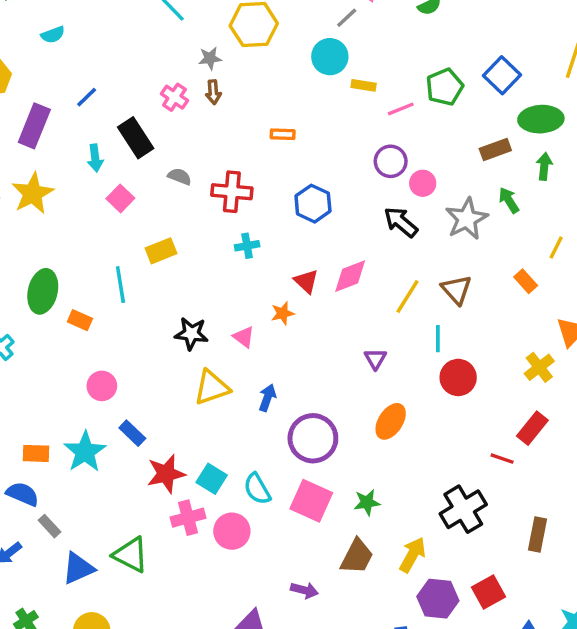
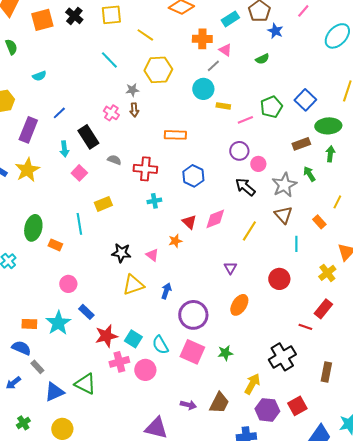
orange rectangle: (283, 134) -> (175, 135), size x1.5
brown triangle: (456, 290) -> (283, 215), moved
cyan line: (438, 339) -> (296, 244), moved
brown trapezoid: (357, 556) -> (219, 403), moved

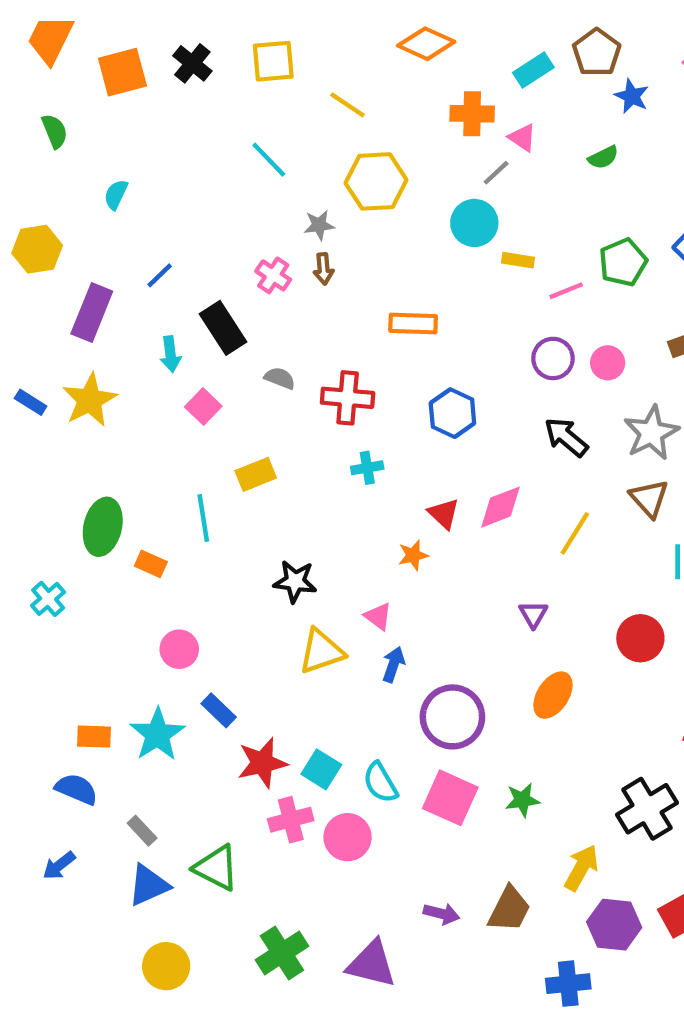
cyan semicircle: (39, 76) -> (116, 195), turned 136
pink circle: (258, 164) -> (608, 363), moved
pink triangle: (152, 255) -> (378, 616), moved
gray rectangle: (37, 367) -> (142, 831), moved
green cross: (23, 423) -> (282, 953), moved, size x1.6

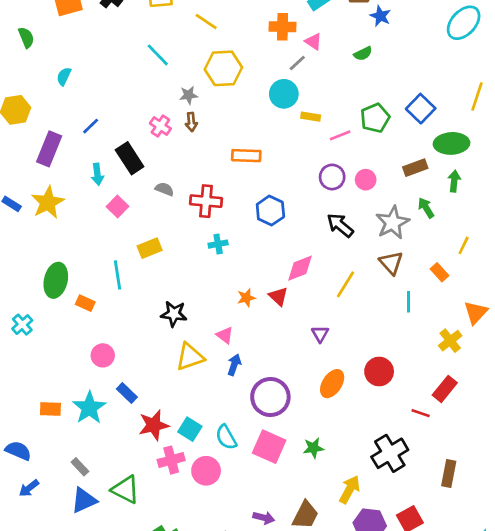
red triangle: (444, 514) -> (278, 296), moved
red circle: (640, 638) -> (379, 371), moved
blue semicircle: (76, 789) -> (18, 451), moved

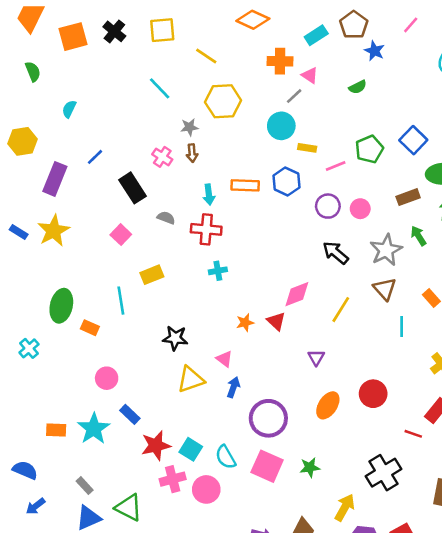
cyan arrow: (97, 174) -> (209, 194), moved
blue hexagon: (270, 211) -> (286, 182), moved

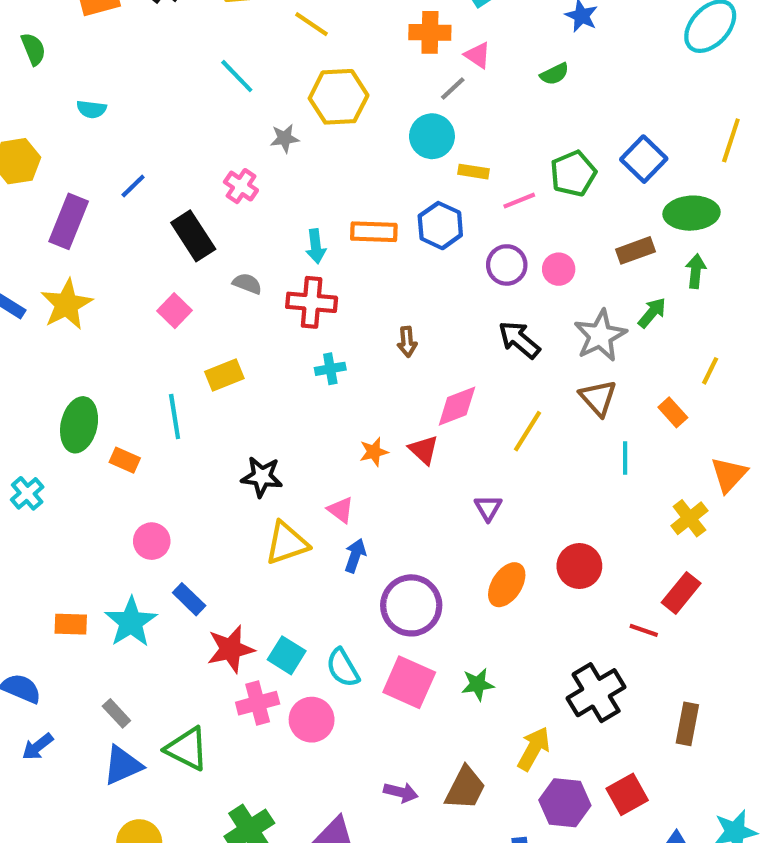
cyan semicircle: (69, 109) -> (91, 109), turned -108
brown arrow: (192, 153) -> (407, 342), moved
green arrow: (418, 236) -> (652, 313), turned 72

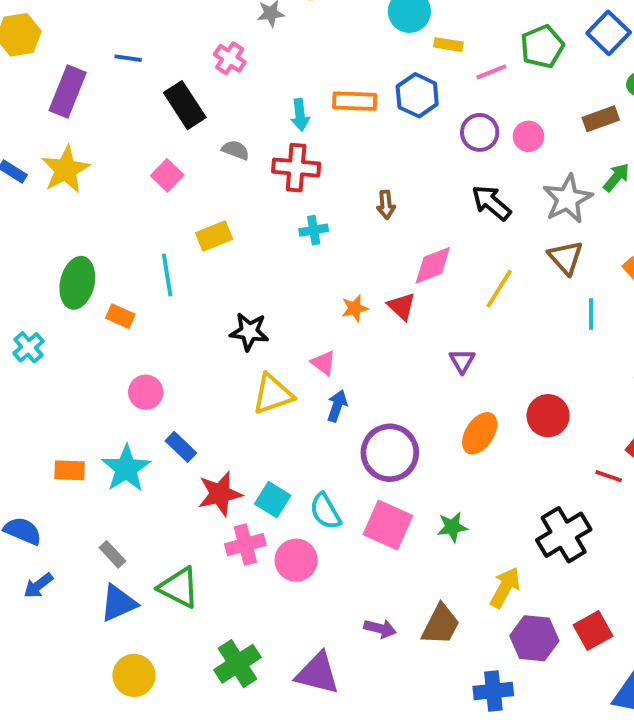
blue line: (133, 186) -> (128, 58), turned 52

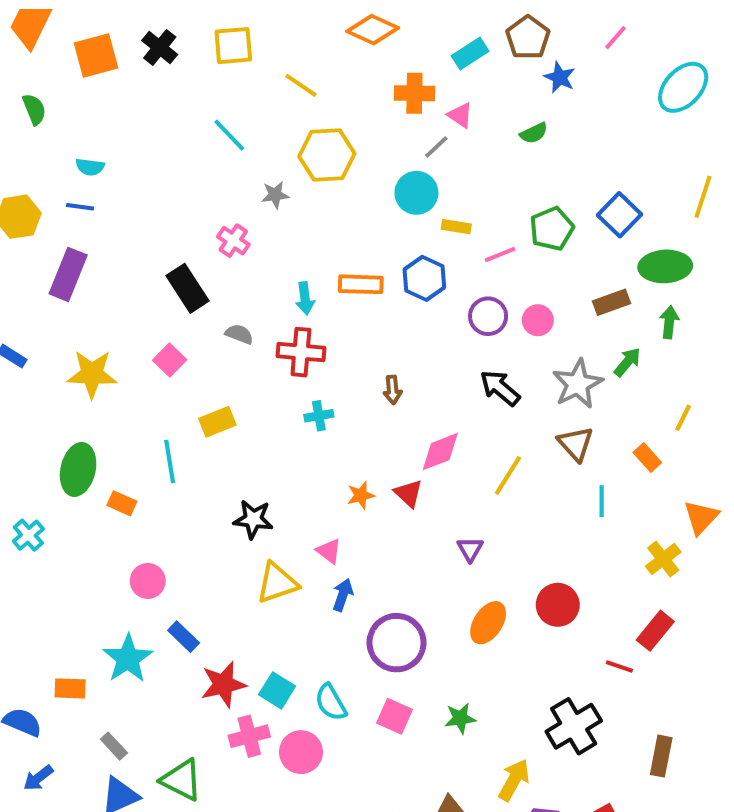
blue line: (128, 58) -> (80, 207), moved
yellow star: (66, 170) -> (92, 374), moved, turned 30
orange rectangle: (70, 470) -> (70, 688), moved
pink square: (388, 525) -> (395, 716), size x0.7

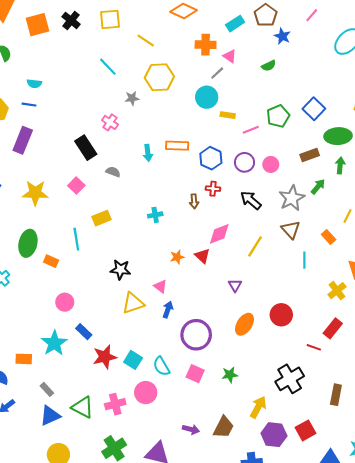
blue hexagon: (424, 278) -> (211, 158), moved
red cross: (301, 352) -> (213, 189), moved, size x0.6
pink cross: (249, 736) -> (115, 404), moved

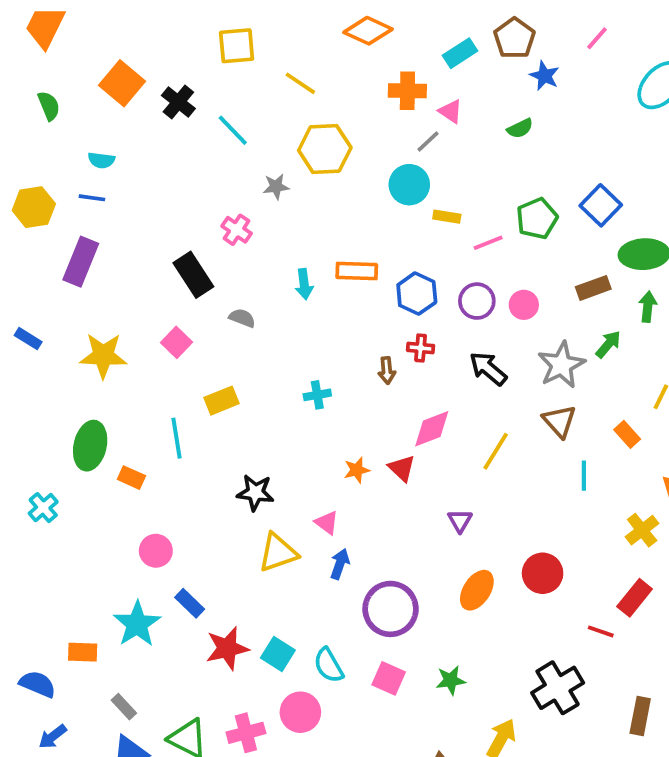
black cross: (71, 20) -> (178, 102), moved
orange square: (37, 25) -> (122, 83), moved, turned -35

